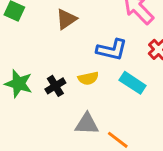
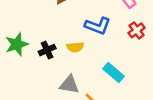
cyan rectangle: (133, 83) -> (114, 72), moved
green star: (19, 84) -> (17, 44), turned 30

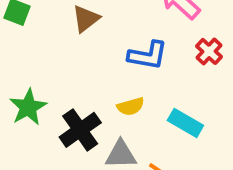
yellow semicircle: (75, 47) -> (131, 106), moved
black cross: (47, 50) -> (80, 130), moved, size x1.5

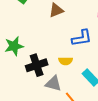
blue L-shape: (148, 55) -> (82, 38), turned -35

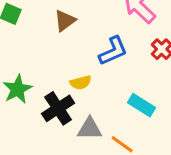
yellow semicircle: (66, 61) -> (81, 83), moved

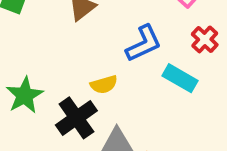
cyan rectangle: (141, 105) -> (180, 78), moved

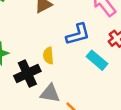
yellow semicircle: (104, 85) -> (48, 56), turned 91

